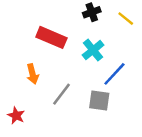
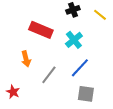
blue line: (114, 74) -> (80, 68), moved
gray square: (99, 100) -> (86, 94), moved

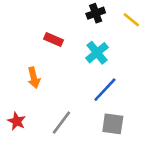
red rectangle: (41, 30) -> (54, 40), size x0.6
gray line: (49, 75) -> (61, 123), moved

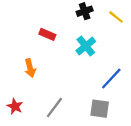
blue line: (105, 90) -> (111, 78), moved

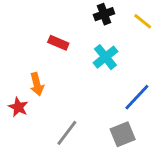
red star: (15, 106) -> (18, 107), moved
gray square: (100, 109) -> (123, 134), turned -30

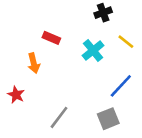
black cross: (104, 14) -> (103, 13), moved
yellow line: (143, 21) -> (126, 42), moved
orange arrow: (37, 84) -> (34, 63), moved

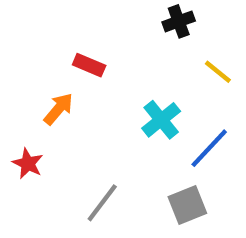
cyan cross: (93, 51) -> (161, 120), moved
orange arrow: (34, 63) -> (58, 109), turned -126

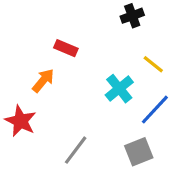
yellow line: (218, 72) -> (153, 64), moved
red star: (28, 163) -> (21, 121), size x1.4

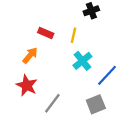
yellow line: (153, 64) -> (74, 35), moved, turned 64
red star: (21, 121) -> (27, 85), moved

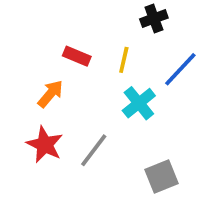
blue line: (107, 75) -> (180, 69), moved
gray line: (52, 103) -> (94, 150), moved

